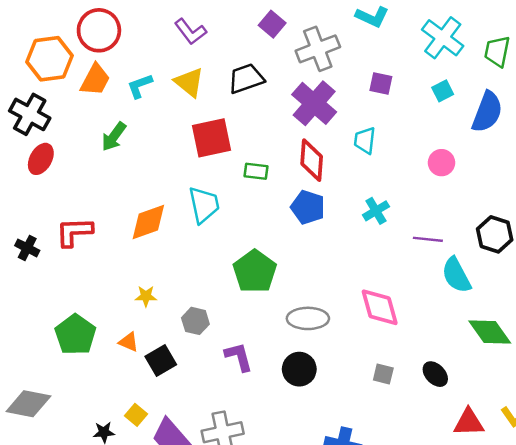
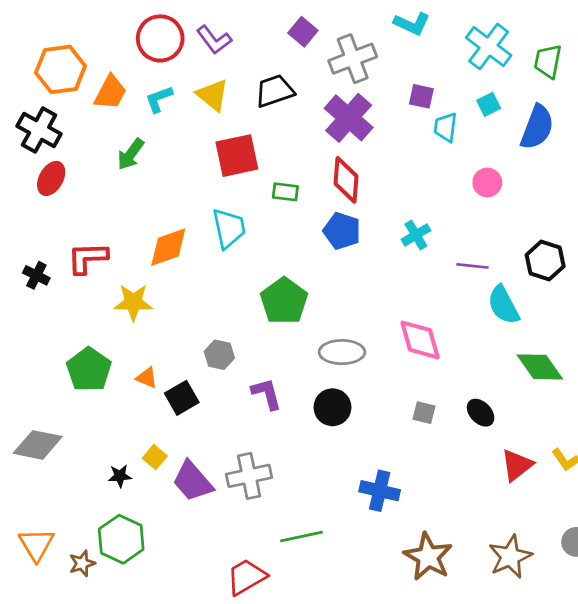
red circle: (99, 30) -> (160, 38), moved
cyan trapezoid: (365, 140) -> (446, 127), moved
yellow star: (146, 296) -> (133, 302), moved, size x1.6
red triangle: (469, 422) -> (517, 465), turned -36

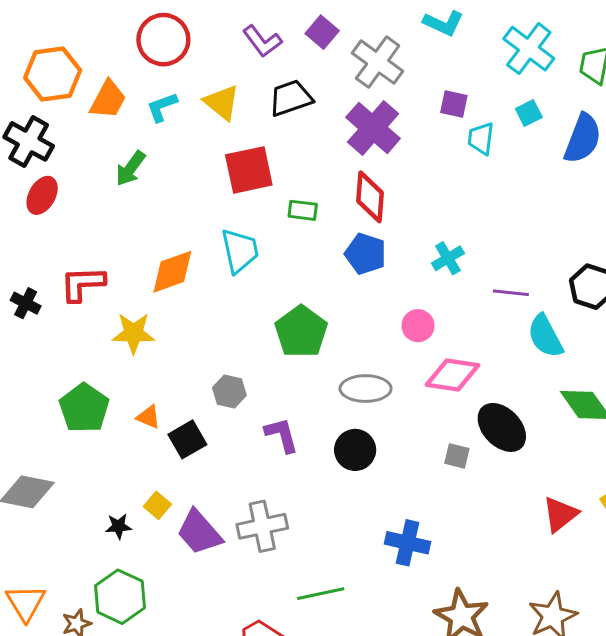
purple L-shape: (214, 40) -> (262, 41), moved
gray cross: (353, 59) -> (378, 62), turned -33
pink circle: (487, 182) -> (418, 326), moved
pink diamond: (420, 340) -> (452, 375), turned -66
black ellipse: (481, 413) -> (502, 427), moved, size x1.6

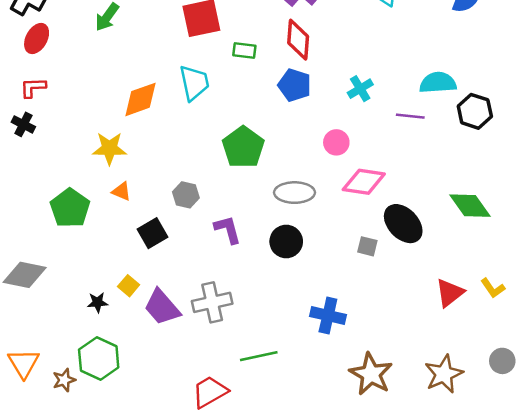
red L-shape: (83, 284) -> (33, 87), moved, size x0.7
cyan semicircle: (545, 336) -> (438, 83), moved, turned 114
orange triangle: (148, 417) -> (121, 191), moved

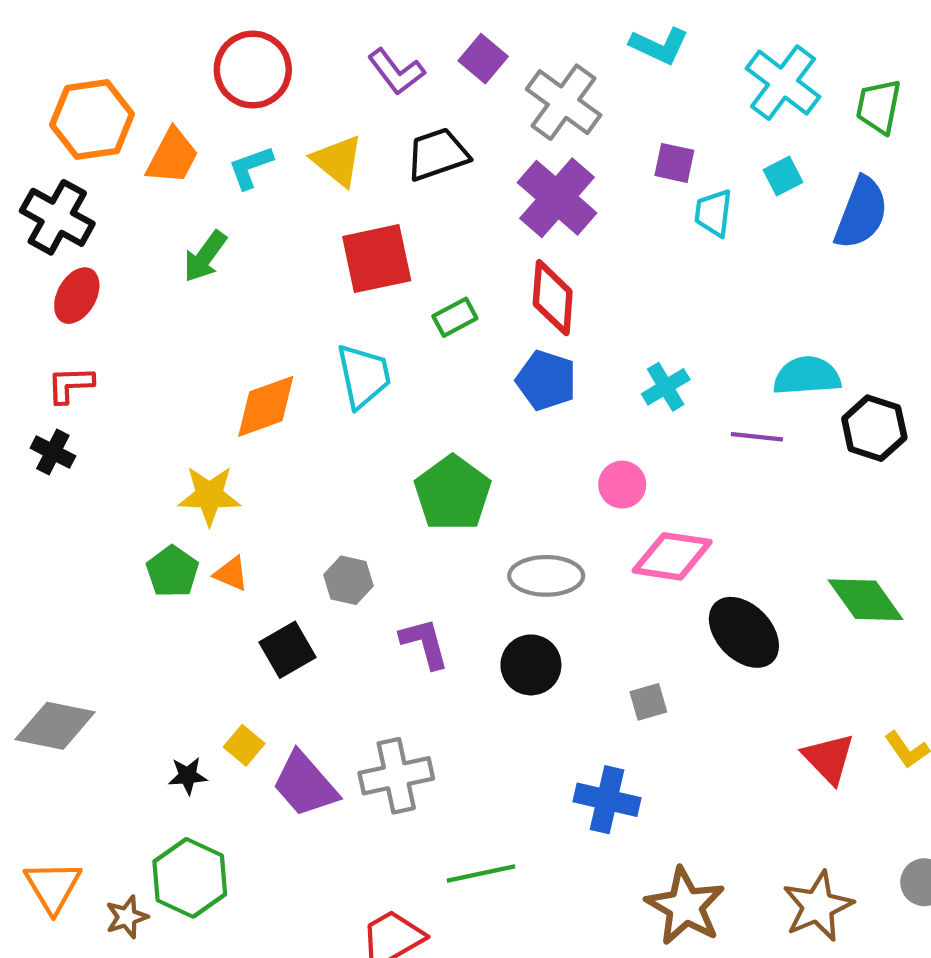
green rectangle: (244, 50) -> (455, 317), turned -35
green pentagon: (70, 208) -> (172, 572), moved, size x0.7
gray square: (367, 246) -> (648, 702), moved, turned -30
red triangle: (450, 293) -> (829, 758), turned -36

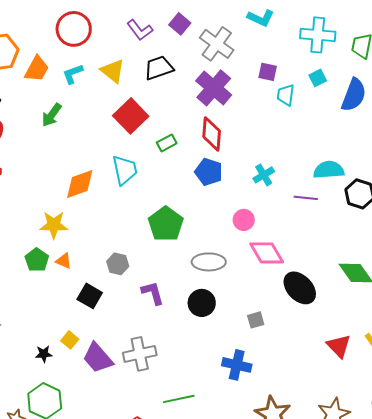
cyan cross: (783, 83) -> (318, 35), turned -32
red square: (377, 259) -> (131, 116), turned -32
pink diamond: (672, 556) -> (267, 253), turned 51
black square: (288, 650) -> (90, 296), turned -30

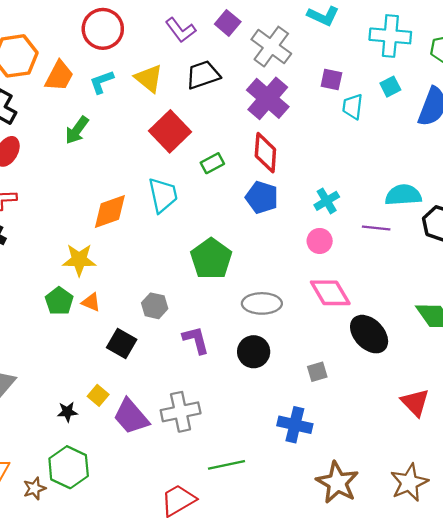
pink circle: (244, 220) -> (320, 241), moved

